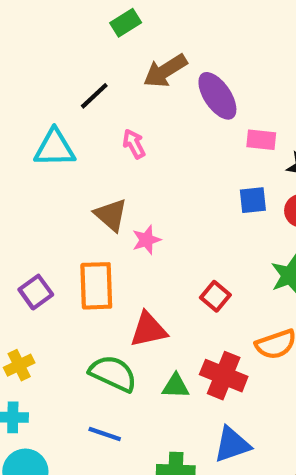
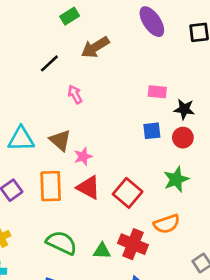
purple ellipse: (217, 96) -> (152, 22), moved
cyan triangle: (55, 148) -> (21, 139), moved
red square: (215, 296) -> (128, 193), size x1.5
red triangle: (149, 330) -> (88, 187), moved, turned 40

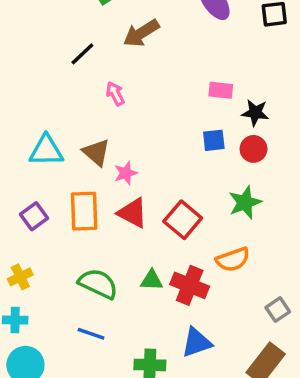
green triangle: (102, 251) -> (152, 280), moved

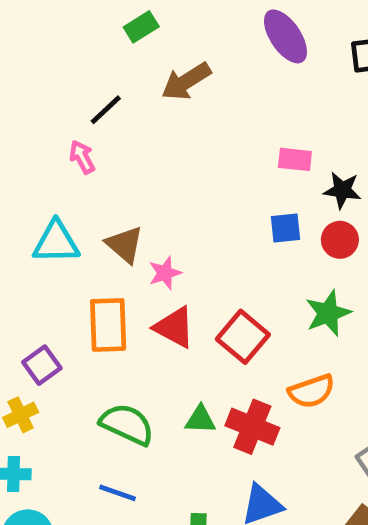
pink arrow: (115, 94) -> (82, 157), moved
purple square: (34, 216) -> (42, 365), moved

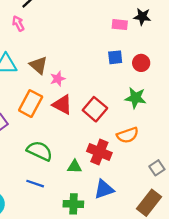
black star: (342, 190) -> (142, 17), moved
green star: (328, 313) -> (136, 98), turned 30
orange rectangle: (108, 325) -> (31, 104), turned 30
green triangle: (200, 420) -> (75, 167), moved

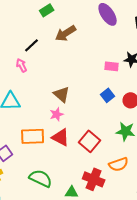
blue square: (115, 57) -> (108, 95), turned -32
brown triangle: (39, 65) -> (62, 94), moved
orange rectangle: (31, 104) -> (33, 136), turned 60

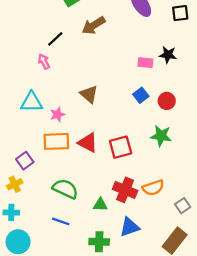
pink star: (57, 114) -> (57, 114), moved
red square: (90, 141) -> (121, 147), turned 35
orange semicircle: (119, 164) -> (153, 188), moved

